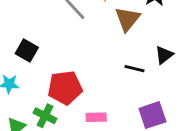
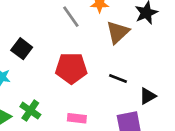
black triangle: (164, 55) -> (148, 96), moved
red pentagon: (65, 88) -> (71, 68), moved

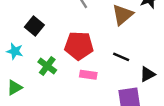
green cross: (30, 111) -> (47, 66), moved
pink rectangle: (77, 118) -> (88, 75), moved

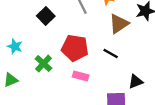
black square: (34, 26) -> (46, 16), moved
black line: (121, 57) -> (111, 53), moved

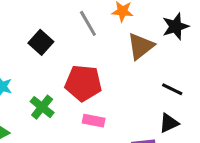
black line: (111, 53) -> (172, 89), moved

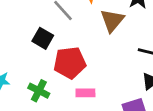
black square: (41, 42) -> (43, 38), moved

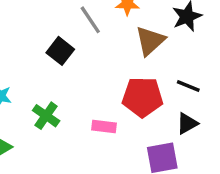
red pentagon: (70, 63) -> (143, 97), moved

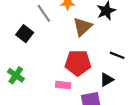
black line: (188, 86) -> (117, 55), moved
pink rectangle: (104, 127) -> (63, 85), moved

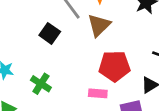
brown triangle: (82, 27) -> (99, 25), moved

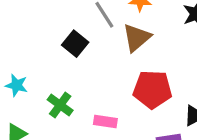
pink rectangle: (98, 93) -> (105, 122), moved

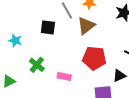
black square: (75, 44) -> (48, 27), turned -35
cyan star: (17, 85) -> (15, 41), moved

